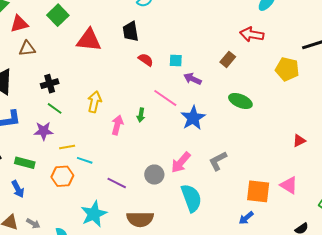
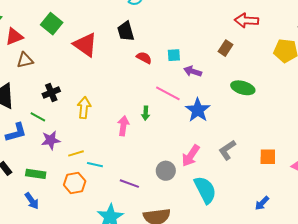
red triangle: (89, 40) -> (85, 45), turned 36
yellow arrow: (94, 102) -> (84, 108), moved
green line: (55, 108) -> (38, 117), moved
orange square: (258, 191) -> (268, 157), moved, size x0.7

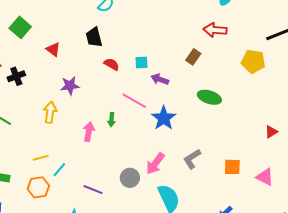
red triangle: (85, 45) -> (53, 49), size x0.6
black cross: (51, 92) -> (16, 76), moved
purple star: (51, 140) -> (70, 86), moved
cyan line: (95, 165) -> (59, 170), turned -63

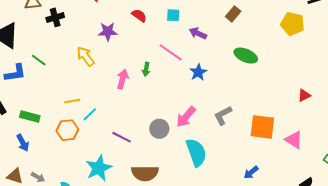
cyan square: (142, 62) -> (173, 15), moved
red semicircle: (112, 64) -> (139, 15), moved
yellow arrow: (50, 112) -> (86, 56), turned -50
blue star: (164, 118) -> (198, 72), size x0.7
orange square: (232, 167) -> (262, 127), size x1.5

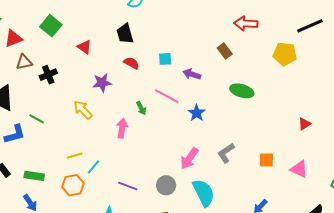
brown rectangle: (233, 14) -> (225, 51), turned -70
green arrow: (146, 69) -> (141, 108), moved, turned -32
orange square: (262, 127) -> (266, 160), size x0.6
gray circle: (159, 129) -> (166, 185), moved

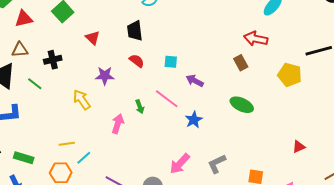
brown rectangle: (225, 51) -> (241, 63), moved
brown triangle: (24, 62) -> (20, 50), moved
green line: (37, 119) -> (35, 84), moved

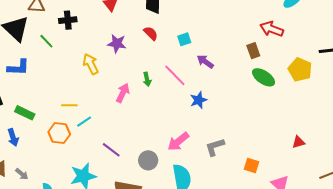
cyan square: (171, 62) -> (184, 39), turned -32
green ellipse: (242, 105) -> (264, 77), moved

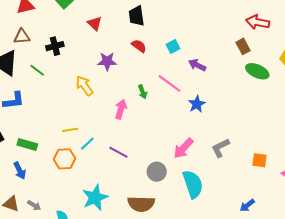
purple line: (111, 150) -> (118, 152), moved

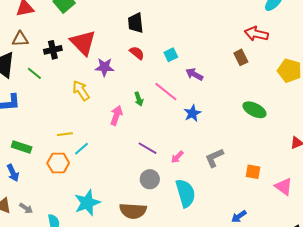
red triangle: (95, 24) -> (83, 43), moved, size x1.8
green ellipse: (257, 71) -> (255, 110), moved
pink arrow: (183, 148) -> (177, 157), size x0.6
purple line: (118, 152) -> (148, 148), moved

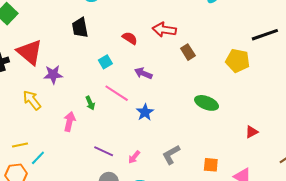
red arrow: (256, 34) -> (164, 30), moved
red semicircle: (137, 53) -> (130, 38), moved
cyan square: (171, 55) -> (105, 62), moved

